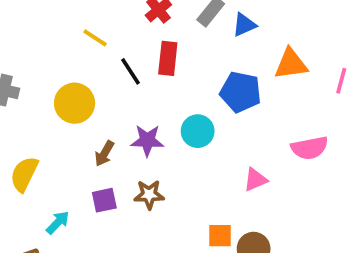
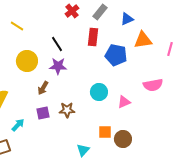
blue triangle: (244, 25) -> (127, 19), moved
yellow line: (95, 38) -> (17, 26), moved
red rectangle: (168, 58) -> (93, 37), moved
cyan circle: (198, 131) -> (99, 92), moved
purple star: (147, 140) -> (58, 66), moved

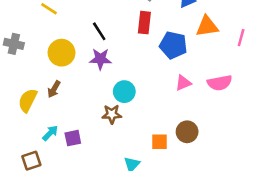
brown arrow: (43, 88) -> (54, 89), moved
cyan circle: (99, 92) -> (124, 92), moved
pink triangle: (124, 102) -> (183, 83), moved
purple square: (43, 113) -> (73, 138), moved
brown circle: (123, 139) -> (187, 132), moved

